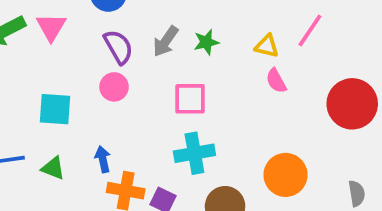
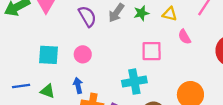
yellow triangle: (267, 46) -> (170, 14), moved
pink circle: (114, 87) -> (83, 54), moved
pink square: (190, 99) -> (152, 51), moved

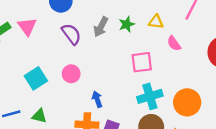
cyan square: (49, 55) -> (36, 78), turned -30
cyan cross: (134, 82) -> (150, 96), moved
blue arrow: (78, 86) -> (97, 99), moved

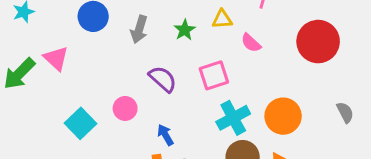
gray arrow: (101, 27) -> (139, 29), moved
purple semicircle: (71, 34) -> (163, 79), moved

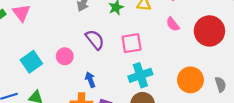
pink semicircle: (251, 43) -> (173, 24), moved
orange circle: (283, 116) -> (190, 80), moved

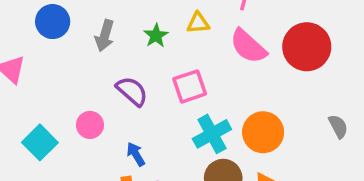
pink semicircle: (173, 24) -> (248, 46), size x1.6
orange circle: (190, 80) -> (263, 132), moved

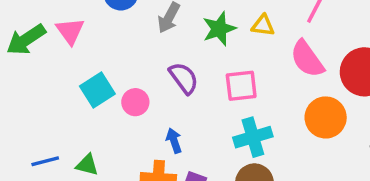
green star: (156, 36) -> (219, 29), size x1.4
orange circle: (263, 132) -> (326, 117), moved
cyan square: (40, 142) -> (97, 90), moved

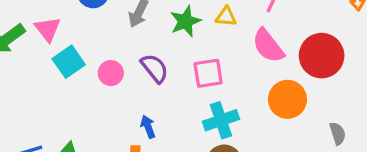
cyan square: (97, 90) -> (69, 62), moved
pink circle: (135, 102) -> (111, 73), moved

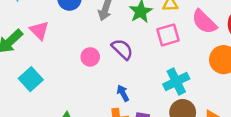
cyan square: (69, 62) -> (31, 79), moved
pink square: (208, 73) -> (168, 35), moved

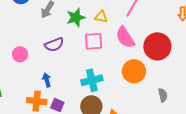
purple semicircle: (122, 49) -> (54, 45), turned 102
pink circle: (90, 57) -> (20, 54), moved

